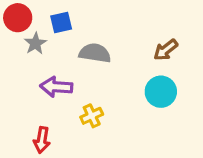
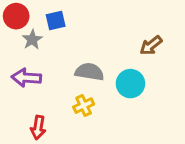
gray semicircle: (95, 53) -> (89, 72), moved
purple arrow: (56, 87) -> (26, 78), moved
cyan circle: (161, 92) -> (130, 84), moved

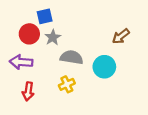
red circle: (16, 16) -> (29, 34), moved
gray star: (32, 40) -> (53, 37), moved
red arrow: (38, 128) -> (28, 91), moved

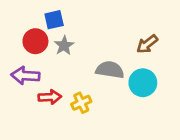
gray semicircle: (72, 57) -> (110, 70), moved
cyan circle: (104, 67) -> (143, 83), moved
red arrow: (28, 91) -> (50, 97), moved, turned -102

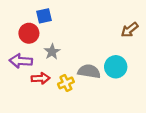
brown arrow: (147, 44) -> (130, 30), moved
gray star: (64, 45) -> (52, 52), moved
gray semicircle: (110, 70) -> (89, 71), moved

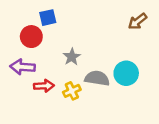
brown arrow: (130, 30) -> (138, 21), moved
gray star: (52, 52) -> (72, 57), moved

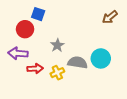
blue square: (48, 18) -> (38, 14), turned 32

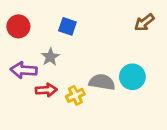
blue square: (38, 14) -> (67, 26), moved
red circle: (25, 29) -> (18, 26), moved
gray star: (57, 45) -> (50, 57), moved

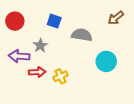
gray semicircle: (102, 82) -> (82, 35), moved

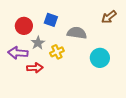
red circle: (15, 21) -> (24, 26), moved
yellow cross: (61, 76) -> (57, 52), moved

